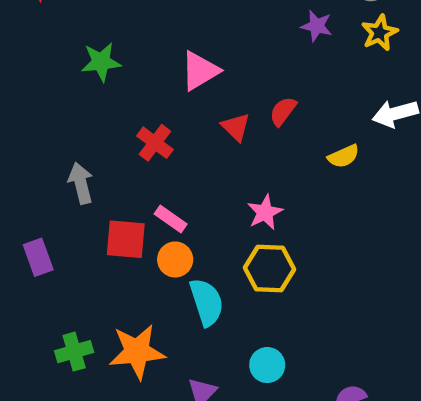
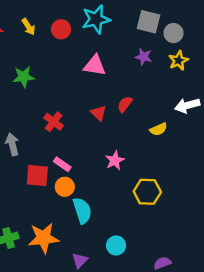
pink triangle: (200, 71) -> (95, 66), moved, turned 40
yellow hexagon: (269, 268) -> (147, 192), moved

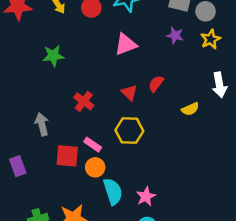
pink triangle: (95, 66) -> (126, 44), turned -30
white arrow: (187, 106) -> (219, 85), turned -85
pink star: (115, 161) -> (146, 197), moved
yellow hexagon: (147, 192) -> (129, 131), moved

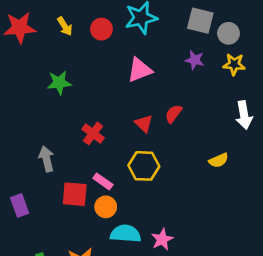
yellow star: (211, 39) -> (234, 64), turned 30
yellow semicircle: (190, 109) -> (219, 160), moved
cyan semicircle: (113, 191) -> (125, 234), turned -68

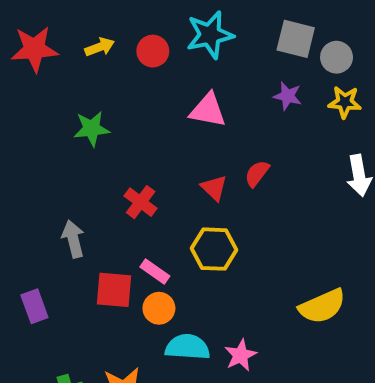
yellow arrow: (65, 26) -> (100, 47), turned -78
pink triangle: (140, 70) -> (208, 110), turned 32
yellow semicircle: (219, 160) -> (322, 306), moved, size x1.6

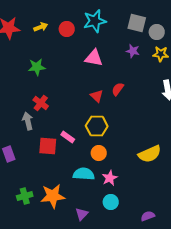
red cross: (141, 202) -> (41, 103), moved
orange circle: (159, 308) -> (99, 153), moved

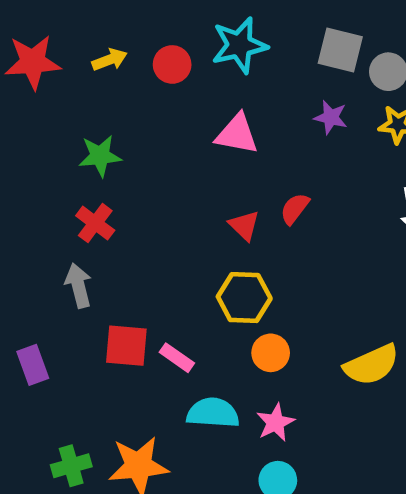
red cross: (41, 103) -> (95, 223), moved
pink rectangle: (68, 137) -> (177, 358), moved
orange circle: (99, 153) -> (271, 353), moved

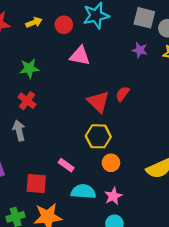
pink triangle: (237, 134) -> (80, 56), moved
red triangle: (244, 225) -> (98, 102), size x1.5
red square: (126, 346) -> (36, 183), moved

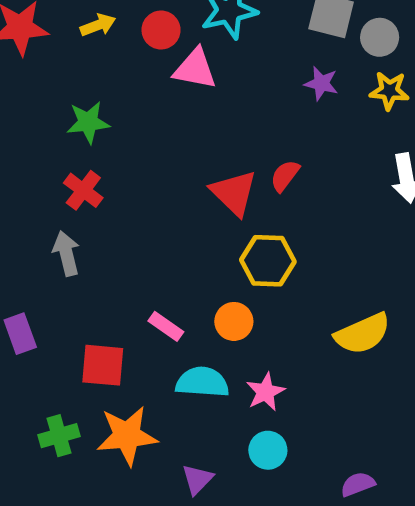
pink triangle: (80, 56) -> (195, 69), moved
yellow hexagon: (98, 136) -> (268, 261), moved
orange circle: (111, 163) -> (234, 321), moved

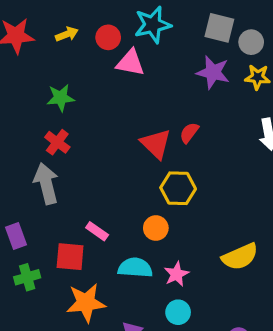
purple star: (321, 83) -> (213, 72), size x1.5
gray arrow: (66, 253) -> (46, 184), size x1.4
pink rectangle: (166, 326) -> (97, 231), moved
yellow semicircle: (363, 334) -> (240, 257), moved
green cross: (59, 436) -> (27, 277), moved

